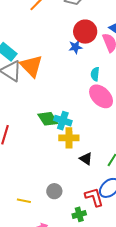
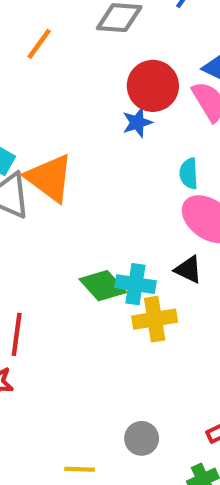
black triangle: (86, 159) -> (188, 270), moved

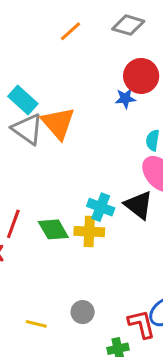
black triangle: (188, 270) -> (139, 205), size x1.5
green diamond: (103, 286) -> (53, 229), moved
yellow cross: (155, 319) -> (89, 232), moved

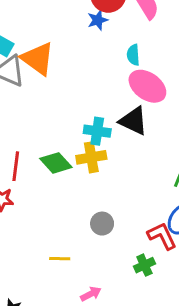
gray circle: (83, 312) -> (102, 224), moved

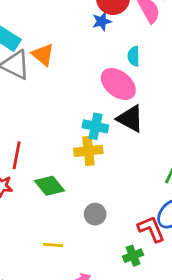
orange triangle: (38, 59) -> (43, 55), size x0.7
pink ellipse: (147, 86) -> (118, 84), moved
green diamond: (56, 163) -> (50, 186), moved

